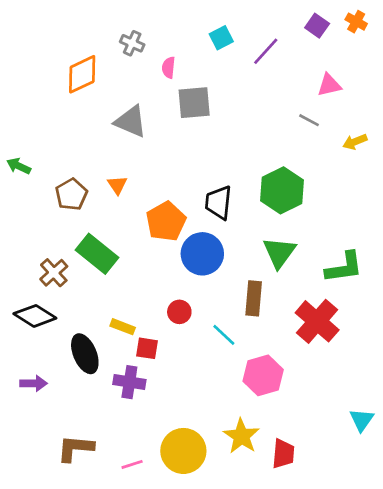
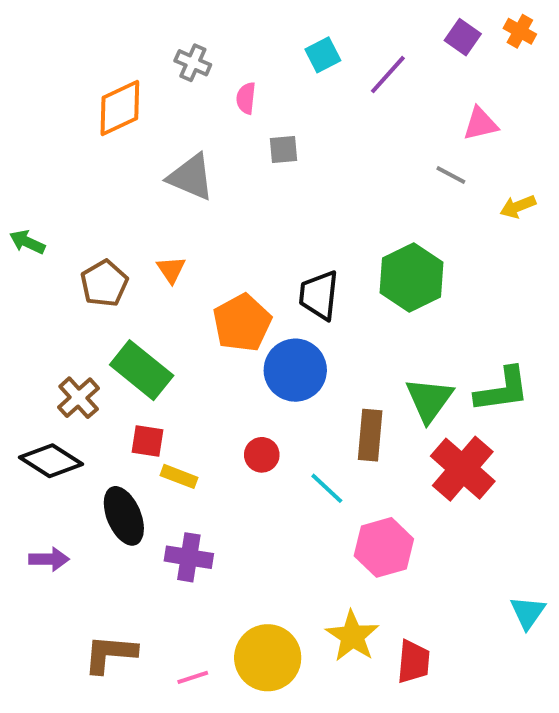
gray square: (194, 103) -> (283, 149), size x0.6
green triangle: (279, 252) -> (429, 400), moved
red square: (147, 348) -> (147, 441), moved

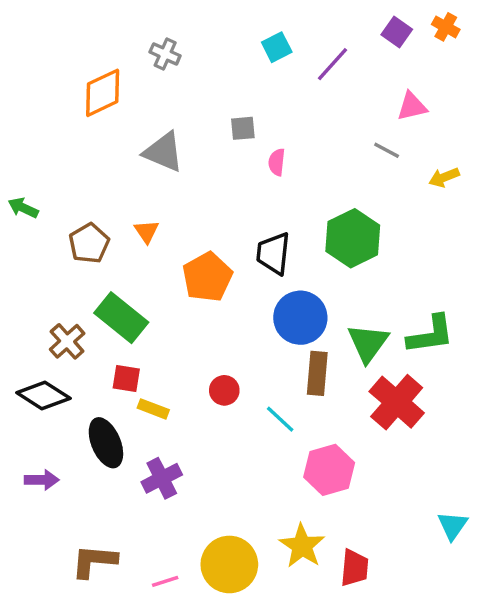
pink semicircle: (246, 98) -> (277, 162), moved
blue circle: (295, 370) -> (300, 318), moved
purple cross: (189, 557) -> (162, 478), turned -36

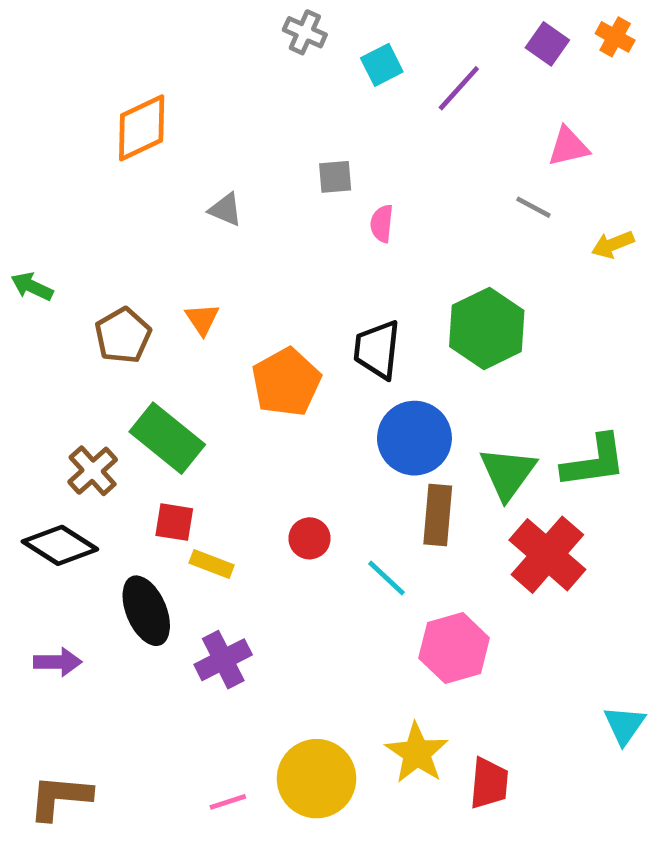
gray cross: (165, 54) -> (305, 32), moved
gray triangle: (163, 152) -> (226, 210), size x0.6
brown L-shape: (94, 561) -> (60, 797), moved

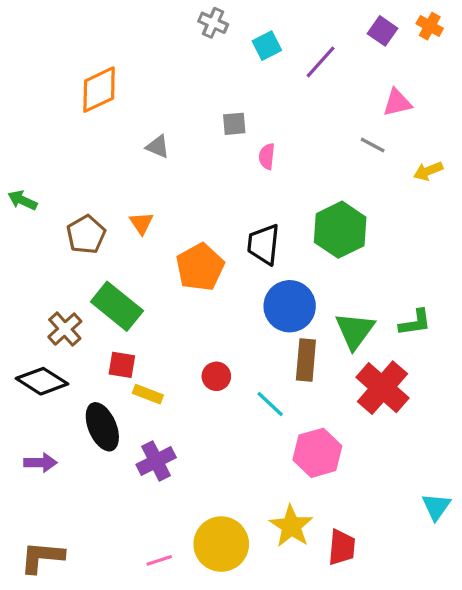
green L-shape: (594, 461) -> (415, 323), size x0.7

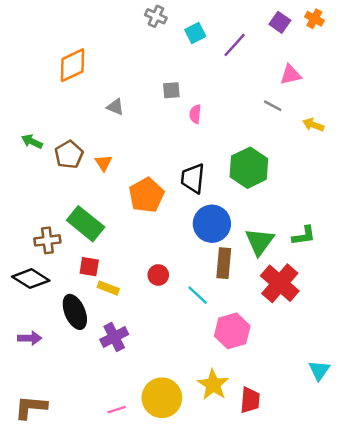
yellow arrow: (428, 171) -> (313, 125), turned 42
green arrow: (22, 200) -> (32, 141), moved
brown pentagon: (86, 235) -> (69, 155), moved
brown cross: (65, 329) -> (47, 240), turned 35

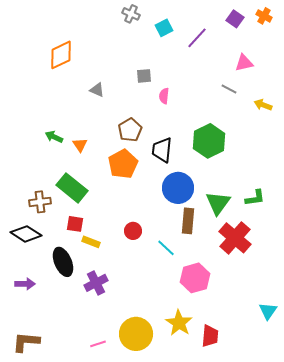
green arrow: (32, 141) -> (54, 137), moved
brown pentagon: (69, 155) -> (130, 130), moved
orange triangle: (103, 163) -> (80, 145), moved

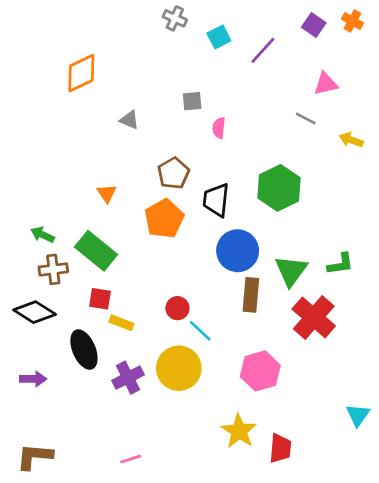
green arrow: (54, 137) -> (43, 235), moved
cyan line: (166, 248) -> (200, 331), moved
yellow circle: (136, 334) -> (179, 368), moved

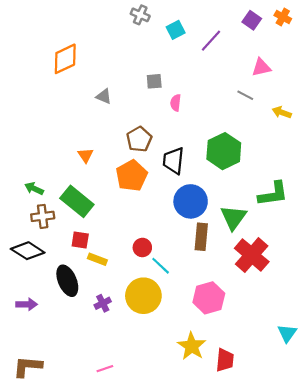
green L-shape: (340, 264) -> (273, 194), moved, size x1.4
purple cross: (128, 378) -> (103, 303), size x0.7

